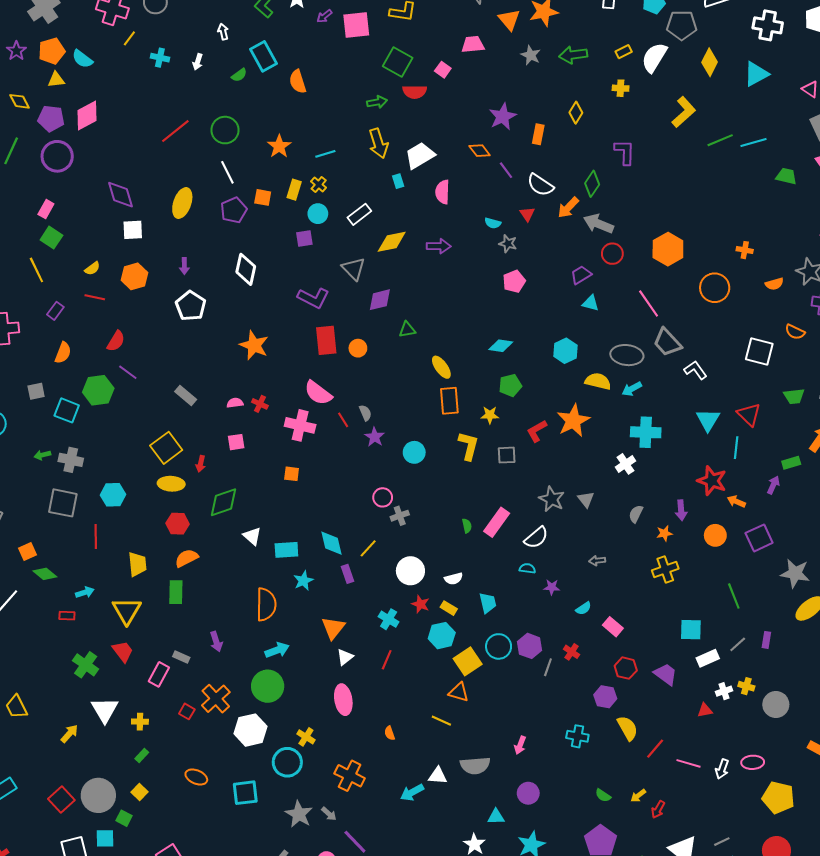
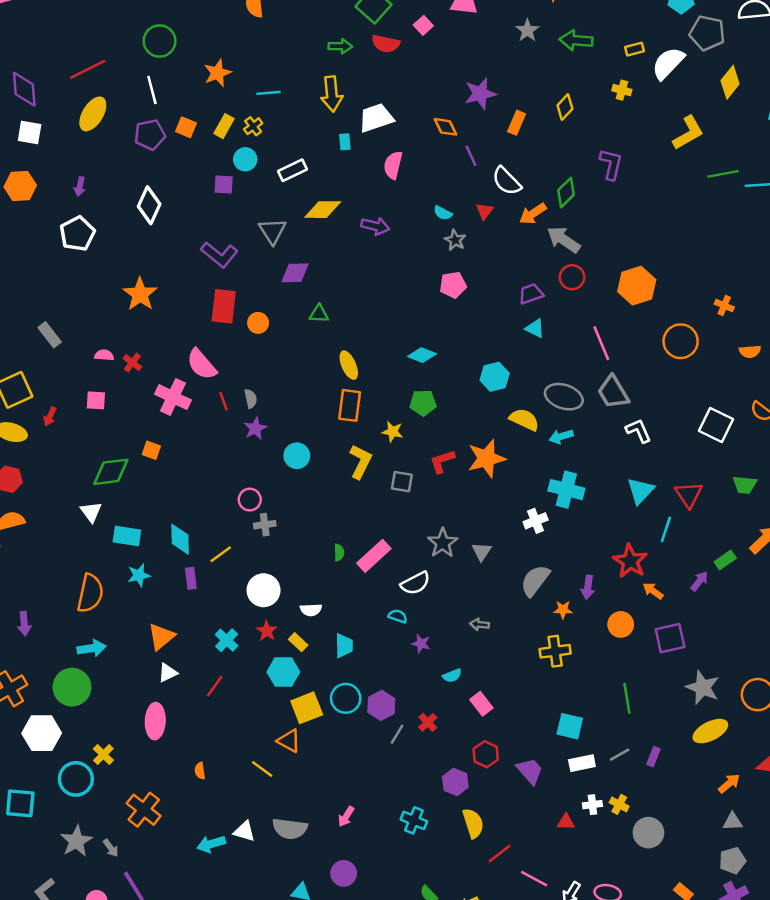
red line: (175, 131) -> (88, 69), moved
green rectangle: (791, 463) -> (725, 560), turned -30
green diamond: (223, 502) -> (111, 472), moved
gray semicircle: (636, 514) -> (535, 580), size x1.6

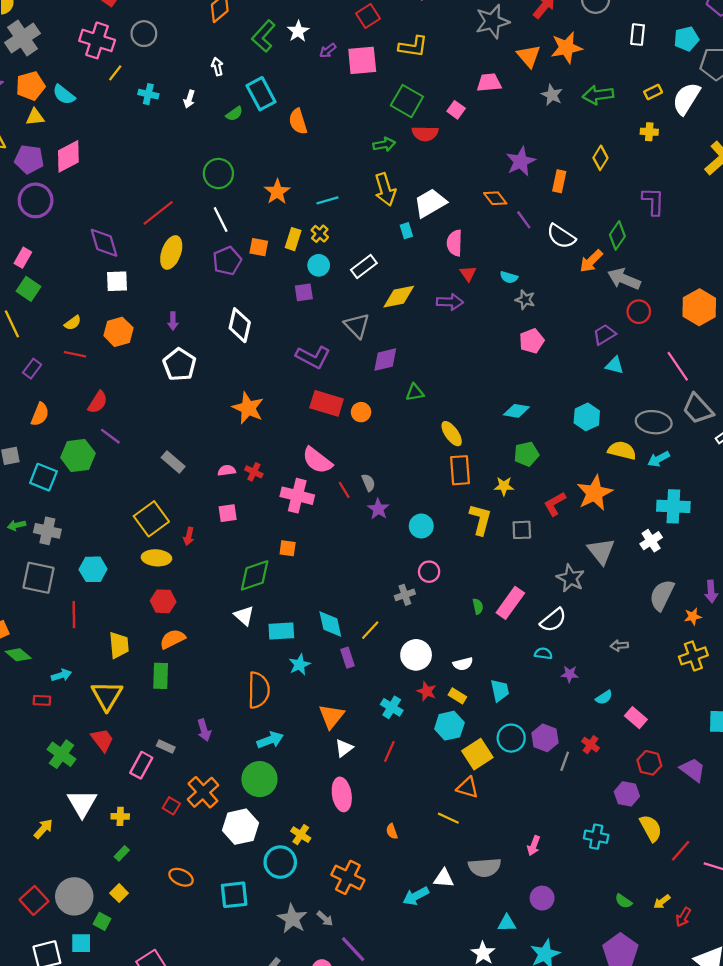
red triangle: (484, 211) -> (468, 274), moved
red rectangle: (224, 306) -> (327, 403), turned -68
pink circle: (250, 500) -> (429, 572), moved
gray triangle: (482, 552) -> (601, 551), moved, size x1.5

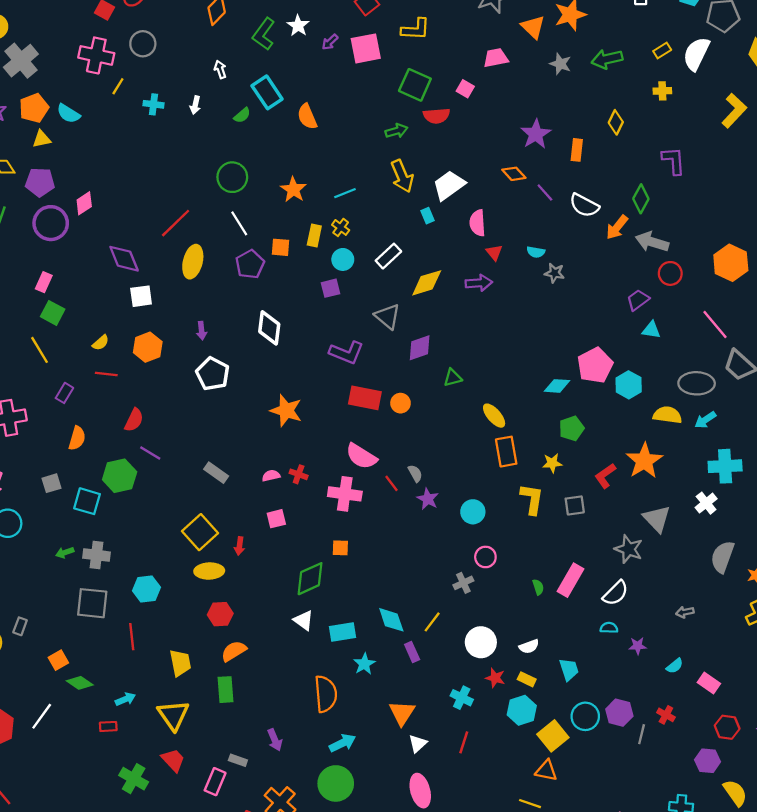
pink diamond: (68, 156) -> (84, 203), moved, size x0.7
pink pentagon: (532, 341) -> (595, 365), moved, size x1.4

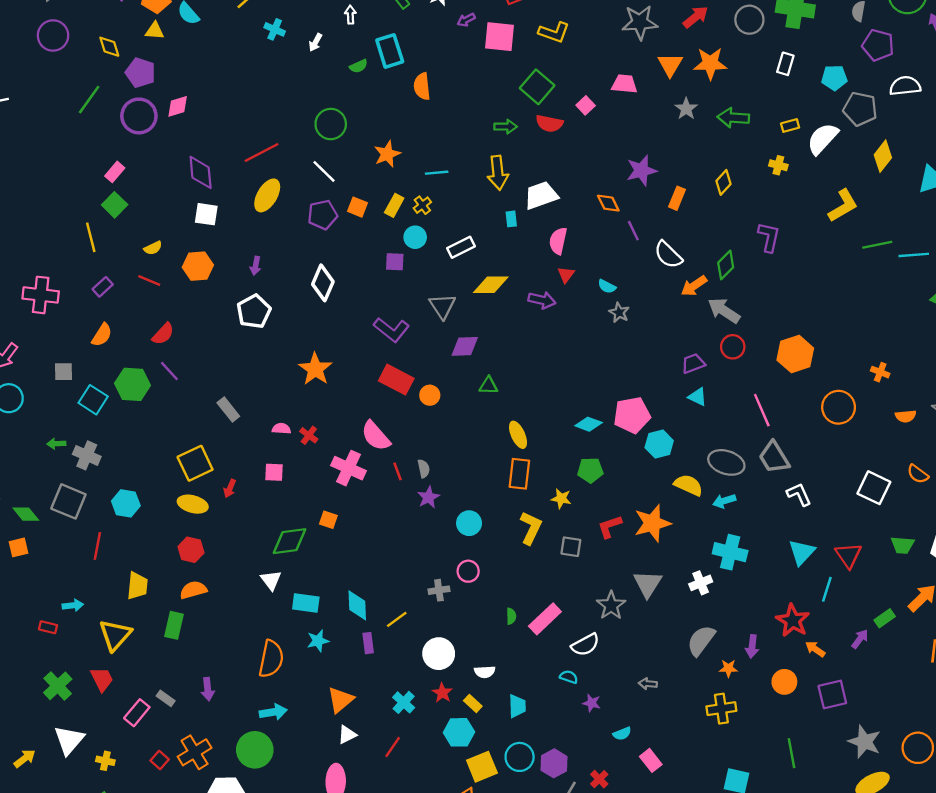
white line: (239, 223) -> (324, 171), turned -30
green diamond: (80, 683) -> (26, 514), moved

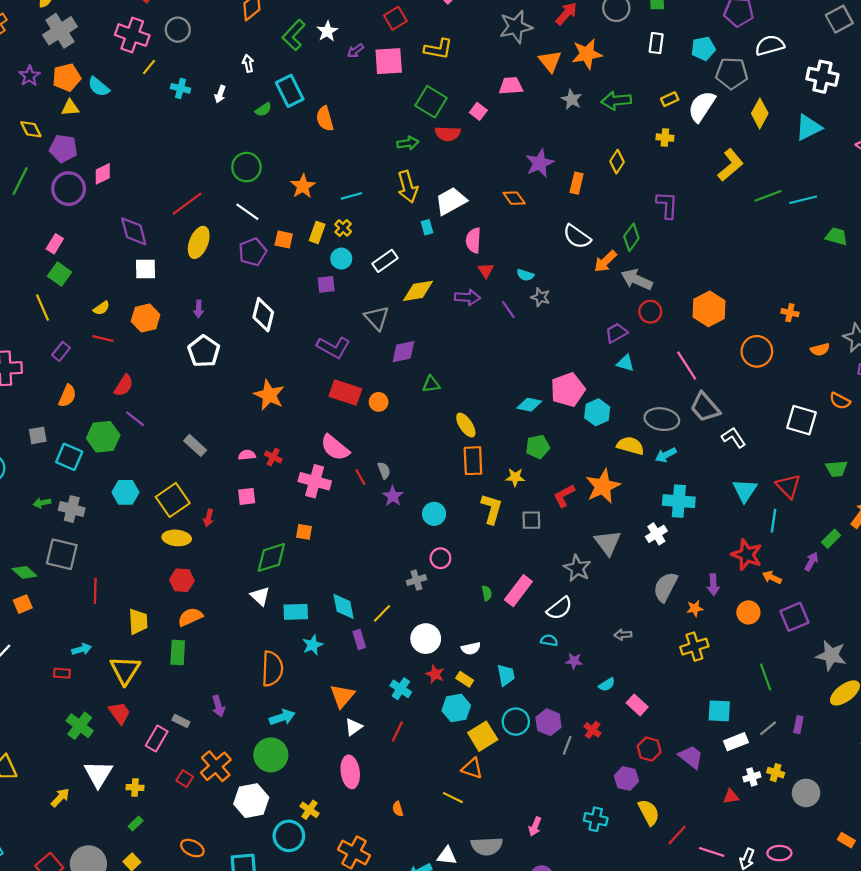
purple line: (633, 231) -> (508, 310), moved
cyan hexagon: (126, 503) -> (125, 492), moved

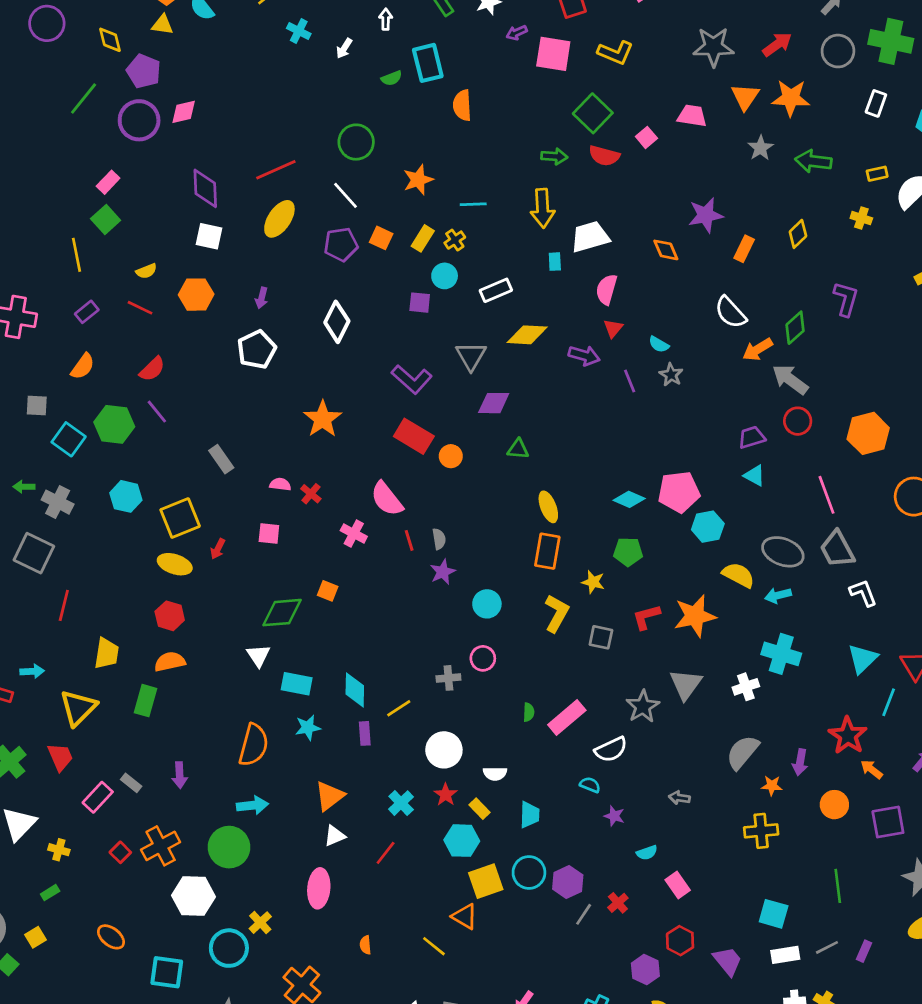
pink cross: (315, 481) -> (354, 534), size x0.7

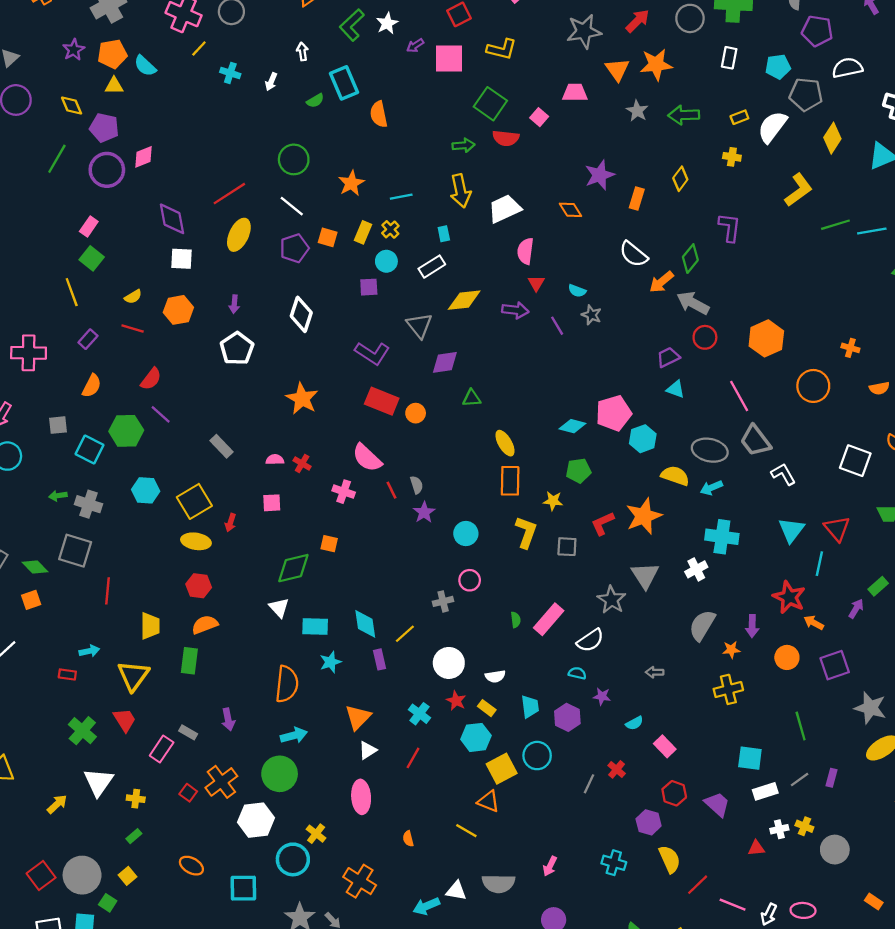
cyan rectangle: (555, 262) -> (444, 234), moved
purple hexagon: (568, 882) -> (567, 717), moved

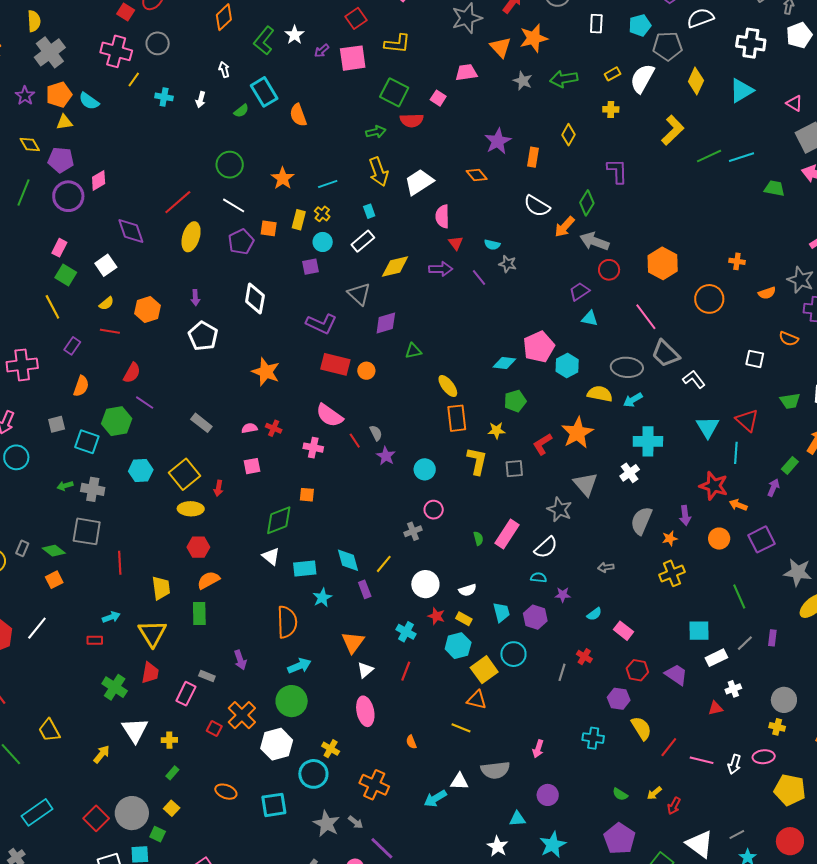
white square: (182, 259) -> (106, 265), moved, turned -30
white square: (855, 461) -> (755, 359), size x0.7
red trapezoid: (125, 720) -> (150, 673), turned 50
yellow cross: (804, 826) -> (777, 727), moved

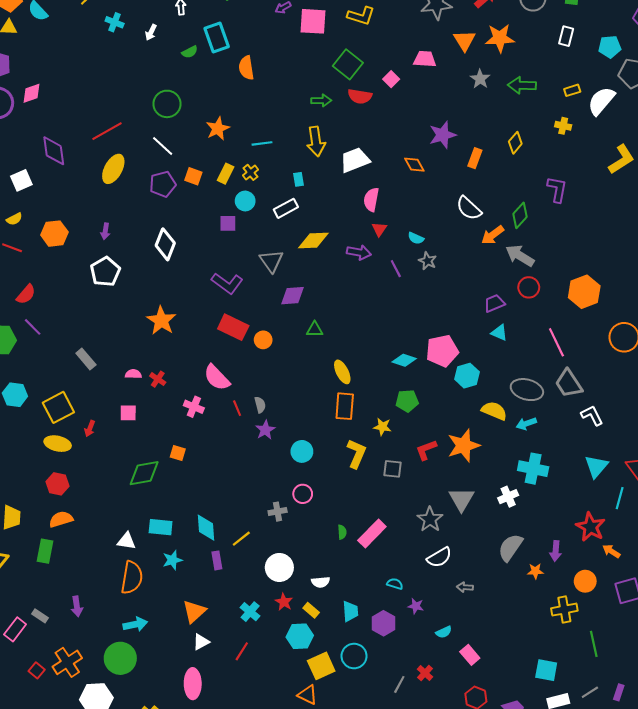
white semicircle: (546, 547) -> (439, 557), moved
white triangle: (271, 556) -> (126, 541), moved, turned -42
yellow cross: (672, 573) -> (564, 610), moved

